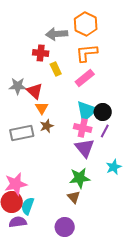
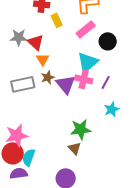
black circle: (103, 112) -> (108, 41), moved
purple triangle: (85, 148) -> (66, 84), moved
cyan star: (114, 167) -> (112, 109), moved

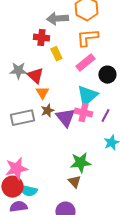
cyan semicircle: (29, 157) -> (28, 191), turned -96

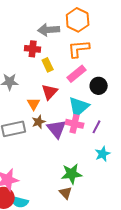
red triangle: (35, 76) -> (50, 92), moved, turned 30

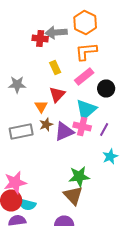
red cross: (33, 49) -> (40, 38), moved
purple triangle: (57, 129) -> (64, 132), turned 45
brown triangle: (66, 193) -> (73, 196), size x1.5

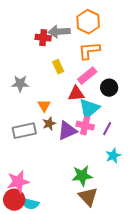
red triangle: (57, 94) -> (76, 94), moved, turned 42
brown triangle: (73, 196) -> (88, 197), moved

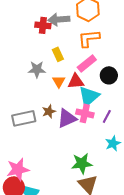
gray star: (20, 84) -> (37, 69), moved
orange triangle: (44, 106) -> (59, 81), moved

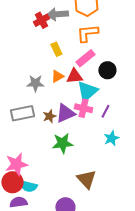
red cross: (43, 25) -> (41, 20), turned -35
gray star: (37, 69) -> (35, 83), moved
orange triangle: (59, 81) -> (57, 76), turned 32
brown star: (49, 111) -> (49, 116), moved
green star: (82, 163) -> (62, 143), moved

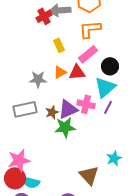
cyan triangle: (87, 91) -> (105, 87), moved
cyan star: (111, 138) -> (114, 158), moved
green star: (62, 143) -> (65, 127), moved

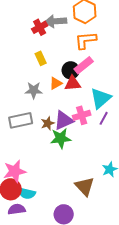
yellow rectangle: (59, 45) -> (41, 58), moved
black circle: (110, 66) -> (71, 70), moved
pink cross: (86, 104) -> (82, 115), turned -30

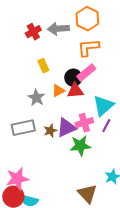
red cross: (40, 27) -> (33, 32), moved
gray star: (34, 90) -> (36, 98), turned 30
green star: (61, 138) -> (80, 146), moved

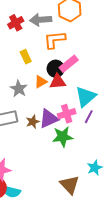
orange L-shape: (88, 48) -> (55, 40), moved

